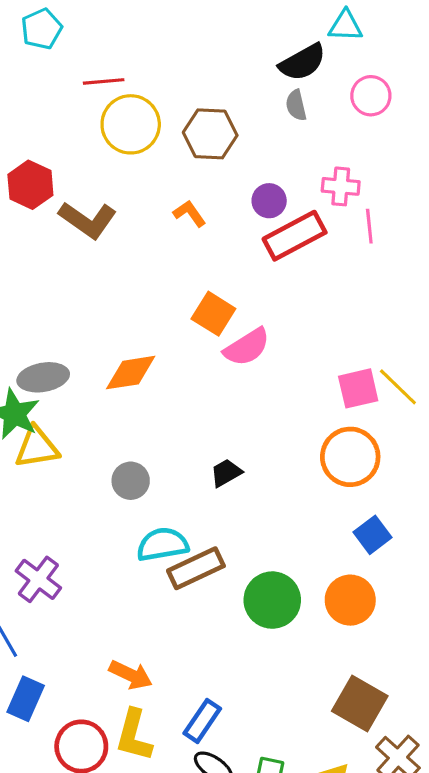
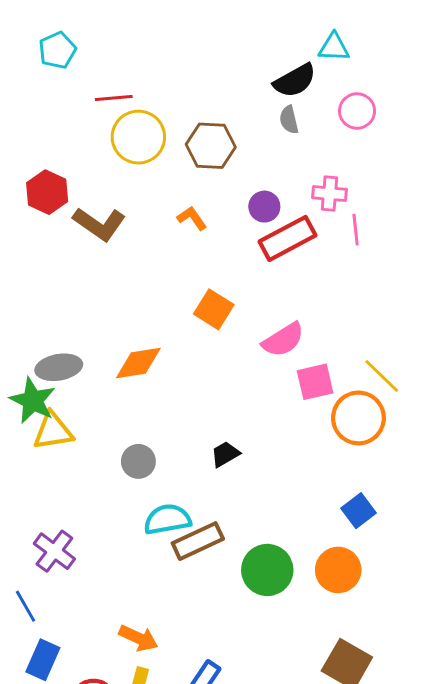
pink semicircle: (247, 347) -> (283, 340), moved
pink square: (358, 388) -> (315, 382), moved
orange circle: (350, 457) -> (358, 418), moved

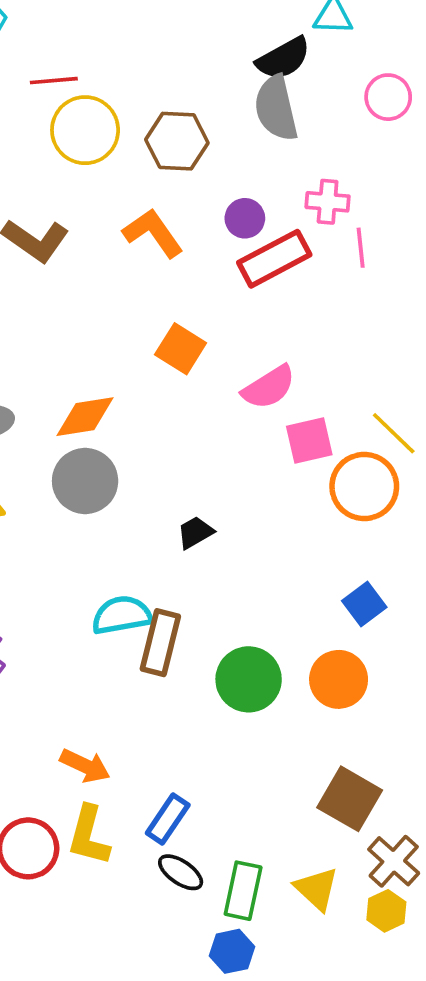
pink circle: (357, 111) -> (388, 97), moved
gray semicircle: (289, 120) -> (276, 108), size x1.8
orange L-shape: (192, 218) -> (153, 233), size x1.6
gray circle: (138, 461) -> (85, 481), moved, size x1.5
brown rectangle: (198, 541) -> (160, 643), turned -51

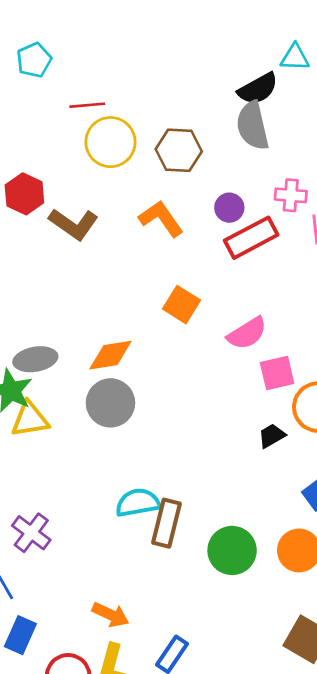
black trapezoid: (195, 532) -> (272, 436), moved

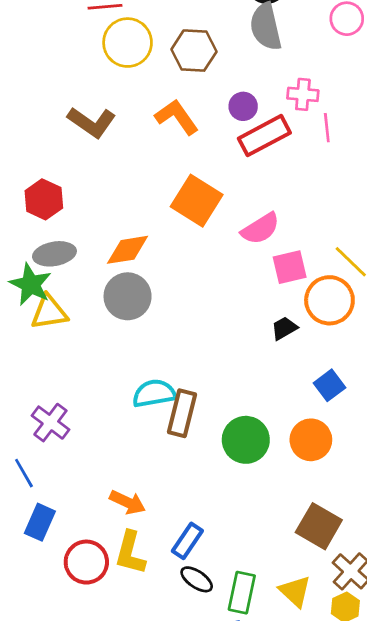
red hexagon: (24, 194) -> (44, 199), moved
orange square: (182, 305) -> (197, 201), size x1.4

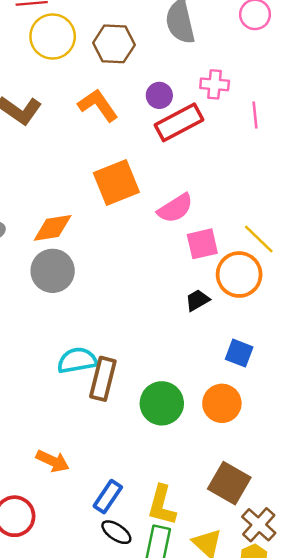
pink line: (327, 128) -> (255, 115), moved
orange square: (197, 201) -> (116, 183), turned 36
blue square: (329, 385) -> (239, 353), turned -32
yellow L-shape: (130, 553) -> (162, 505), moved

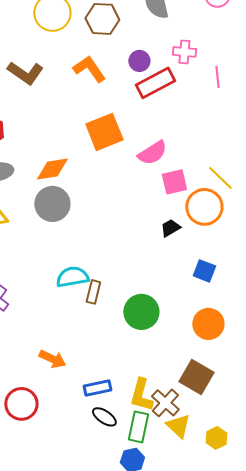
brown rectangle: (103, 379) -> (93, 292), size x0.7
orange circle: (222, 403) -> (208, 324), moved
blue rectangle: (108, 497) -> (97, 388), turned 44
brown cross: (259, 525) -> (165, 403), moved

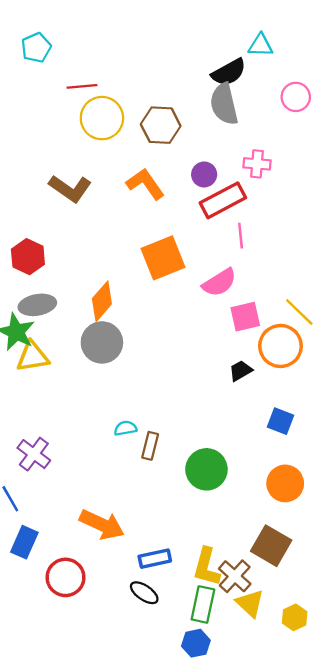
pink line: (217, 77) -> (241, 236), moved
orange diamond: (52, 169) -> (102, 301), turned -40
cyan semicircle: (72, 277) -> (125, 428), size x0.6
orange arrow: (52, 359) -> (102, 525), size x1.4
black ellipse: (104, 417) -> (144, 593), moved

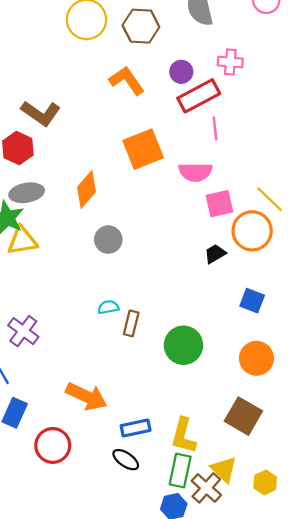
brown L-shape: (70, 189) -> (41, 113), moved
pink semicircle: (219, 283) -> (195, 172), turned 32
gray circle: (102, 342) -> (108, 240), moved, size x0.7
brown cross: (235, 576) -> (206, 488), moved

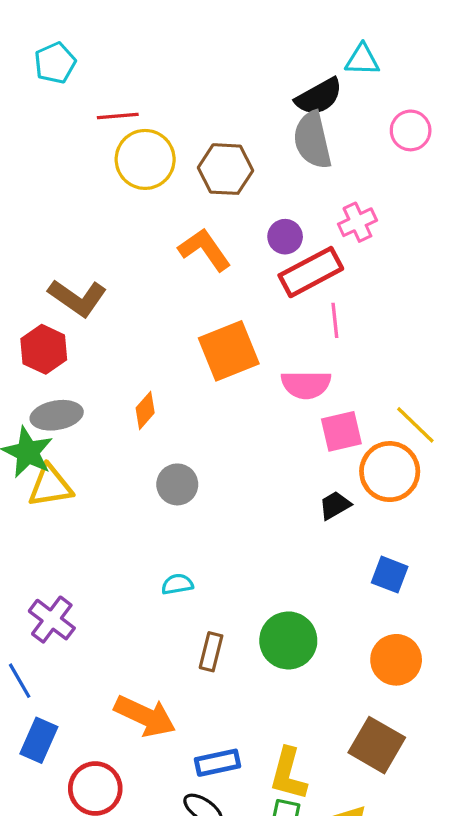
pink cross: (230, 62) -> (357, 222), turned -30
orange diamond: (87, 189) -> (145, 410), size x0.7
brown rectangle: (131, 323) -> (211, 652), moved

